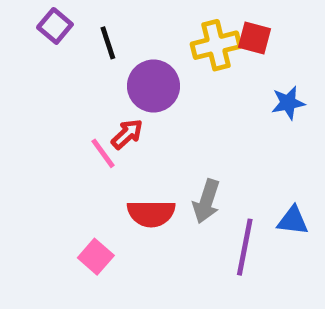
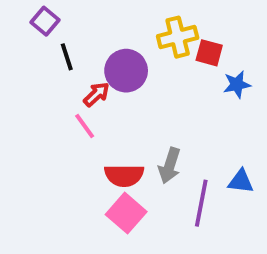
red square: (254, 38) -> (209, 53), moved
black line: (108, 43) -> (67, 57), moved
red arrow: (127, 134) -> (96, 94), moved
pink square: (96, 257) -> (126, 213), moved, size x1.4

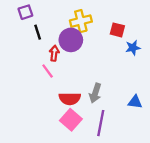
purple square: (45, 21) -> (25, 12), turned 32
yellow cross: (178, 37) -> (81, 21), moved
red arrow: (96, 94) -> (54, 53), turned -40
purple line: (201, 203) -> (101, 123), moved

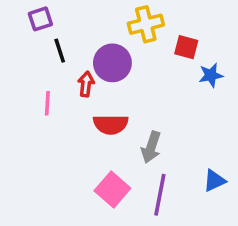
yellow cross: (81, 21) -> (146, 24), moved
pink line: (48, 71) -> (47, 103), moved, turned 40
red semicircle: (70, 99) -> (111, 124), moved
blue triangle: (135, 102) -> (214, 181), moved, turned -32

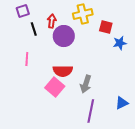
red arrow: (86, 84) -> (52, 21), moved
pink square: (112, 189) -> (55, 87), moved

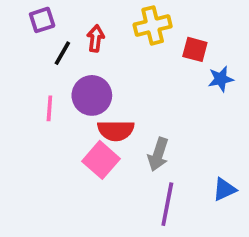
black line: (34, 29) -> (62, 53), turned 48
purple circle: (64, 36) -> (92, 95), moved

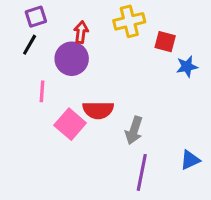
black line: (62, 53) -> (30, 45), moved
purple circle: (92, 95) -> (72, 59), moved
pink square: (101, 160) -> (70, 124), moved

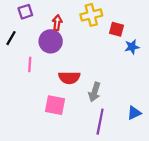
black line: (30, 45) -> (11, 38), moved
pink square: (70, 124) -> (55, 105), moved, turned -30

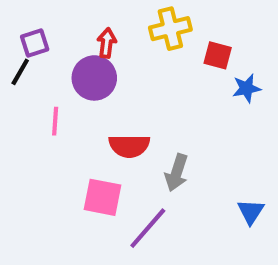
purple square: (25, 12) -> (35, 43), moved
blue triangle: (134, 113) -> (251, 212), turned -32
purple line: (100, 122) -> (148, 228), moved, turned 30

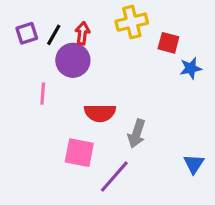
black line: (20, 72) -> (54, 35), moved

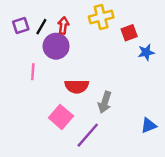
red square: (168, 43) -> (129, 33), turned -35
pink square: (79, 153) -> (61, 117), turned 30
blue triangle: (194, 164) -> (149, 125), turned 35

